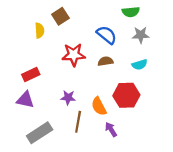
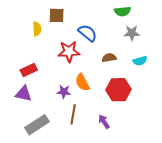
brown square: (60, 16) -> (57, 15), turned 35
blue semicircle: (107, 35) -> (87, 33), moved
brown semicircle: (106, 61) -> (109, 58), moved
cyan semicircle: (140, 65) -> (140, 61), moved
orange semicircle: (99, 106) -> (82, 82), moved

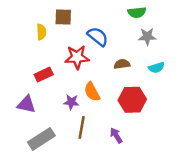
red rectangle: (29, 70) -> (44, 74), moved

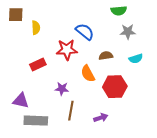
brown square: (63, 17) -> (16, 15), moved
orange semicircle: (92, 92) -> (88, 74), moved
purple triangle: (26, 104) -> (21, 101), moved
purple arrow: (116, 135) -> (101, 118), turned 104
gray rectangle: (41, 139) -> (36, 121), turned 35

